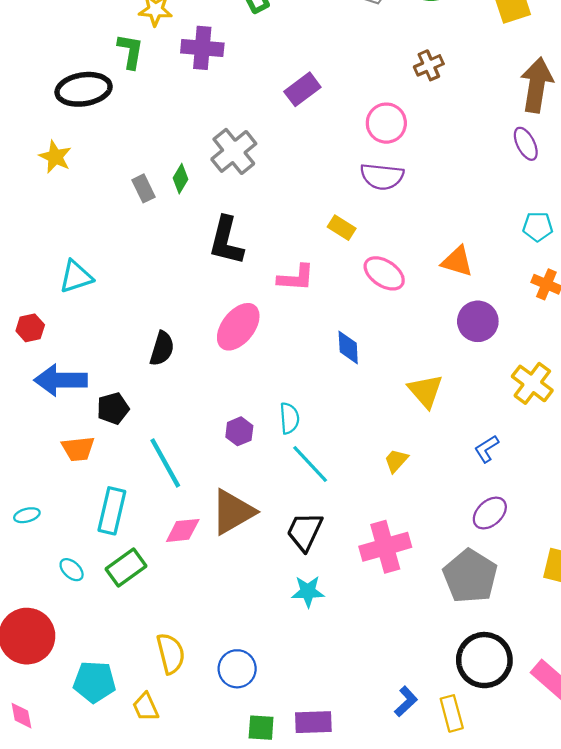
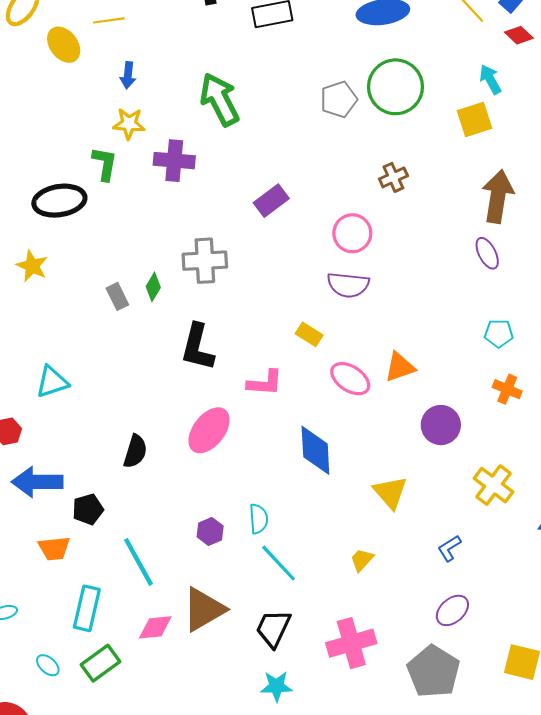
gray cross: (234, 151) -> (205, 261), turned 36
orange triangle: (457, 261) -> (400, 367), moved, turned -36
blue diamond: (348, 347) -> (315, 450), size x1.5

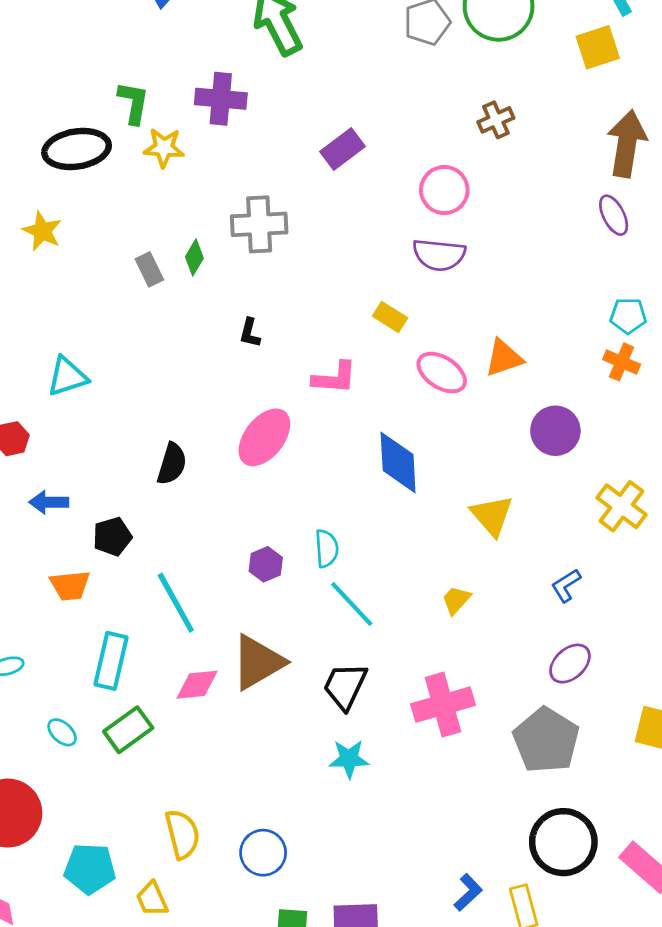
yellow star: (129, 124) -> (164, 148), moved
black L-shape: (197, 347) -> (250, 333), size x0.5
orange cross: (507, 389) -> (622, 362), moved
blue arrow: (37, 482) -> (49, 502), size x0.6

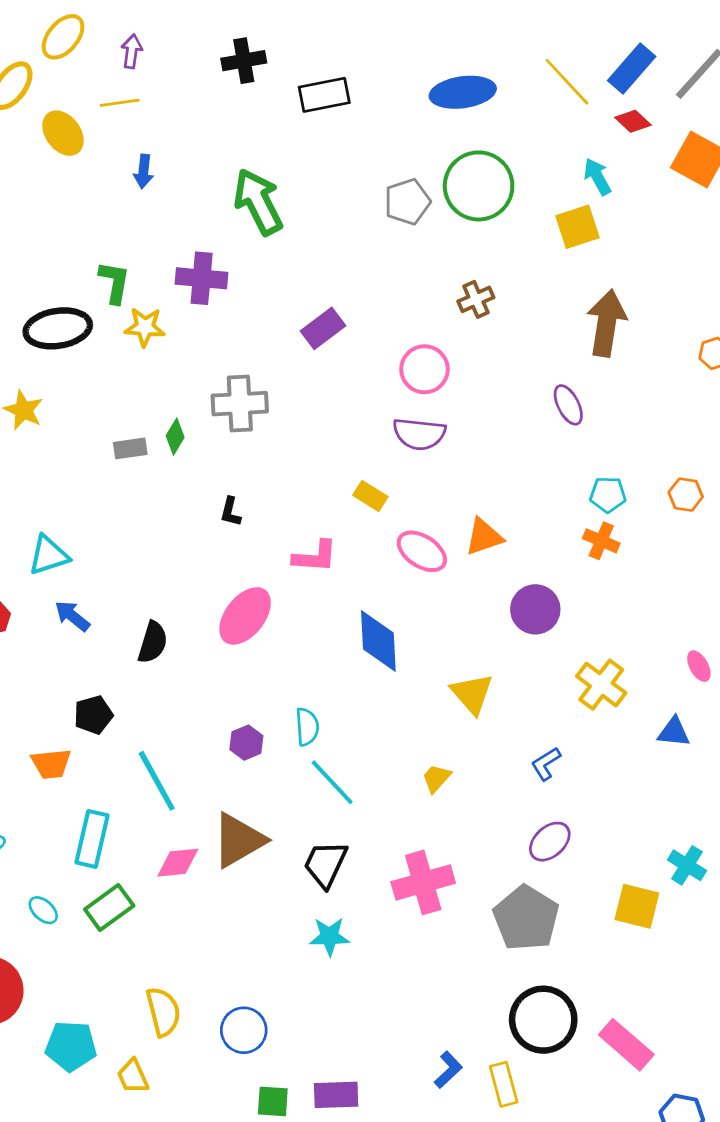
purple ellipse: (614, 215) -> (568, 405), moved
gray rectangle: (149, 269) -> (130, 448), turned -72
blue arrow: (49, 502) -> (72, 616), moved, turned 39

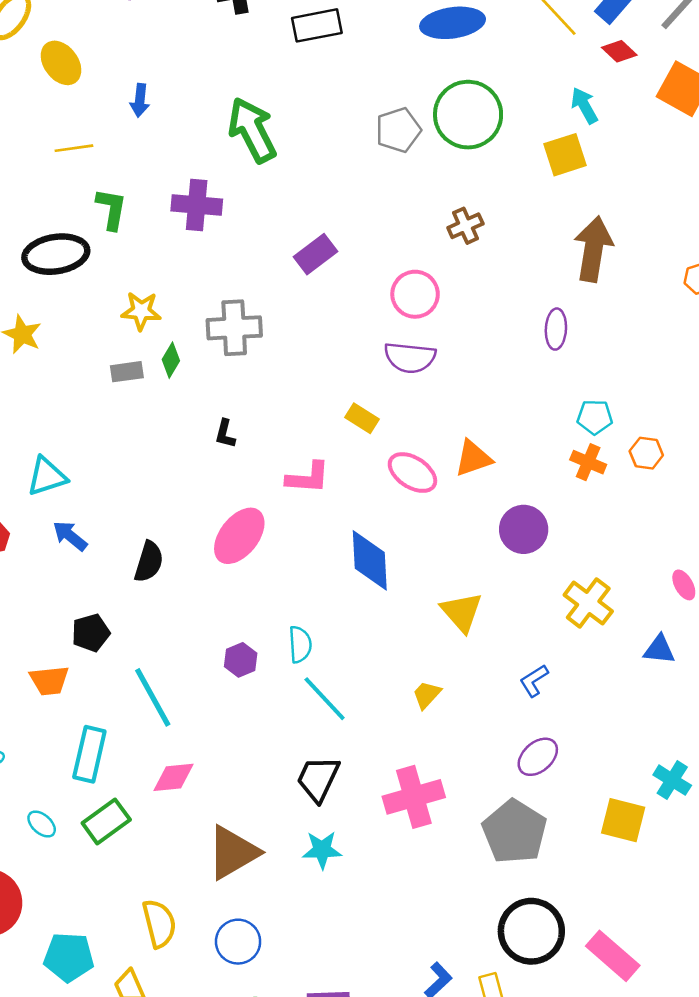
yellow line: (120, 103) -> (74, 148), moved
yellow star: (145, 327) -> (141, 311), moved
purple ellipse: (568, 405) -> (556, 329), turned 30
orange hexagon: (686, 495) -> (646, 453), moved
brown triangle: (238, 840) -> (233, 852), moved

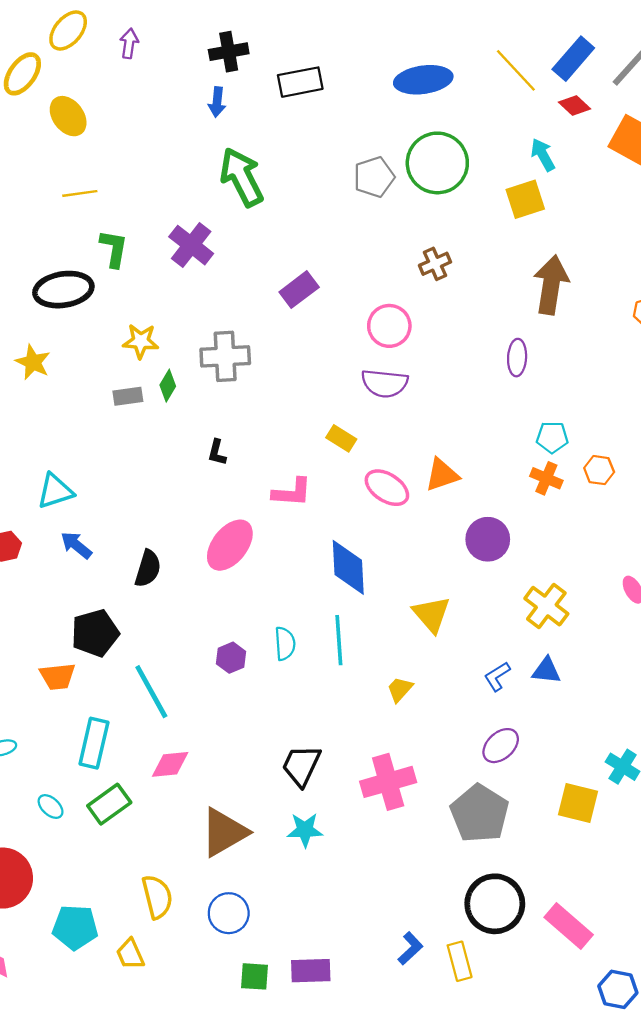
blue arrow: (140, 100) -> (217, 102), moved
purple cross: (197, 205) -> (191, 245), turned 33
black pentagon: (91, 633) -> (95, 633), size x1.4
blue triangle: (659, 650) -> (546, 671), moved
cyan line: (325, 699) -> (339, 640), moved, turned 39

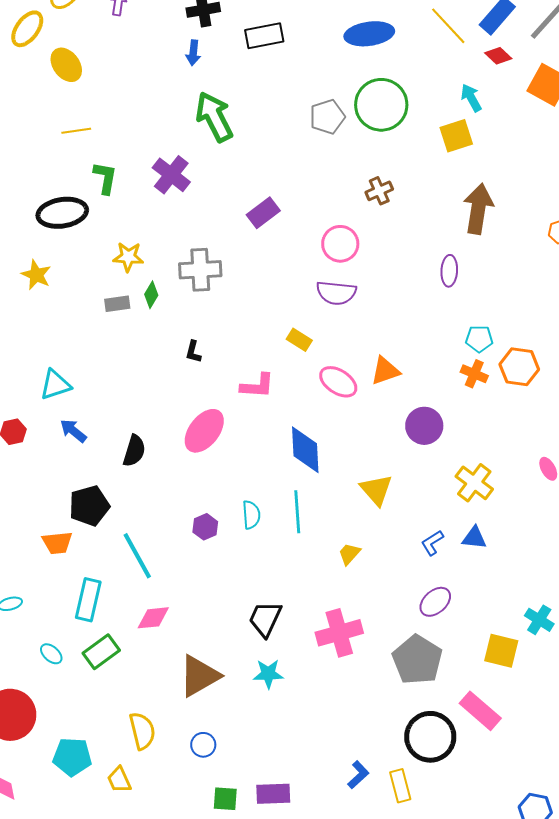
orange hexagon: (599, 470) -> (519, 367), size x1.5
blue circle: (229, 913) -> (203, 745), size x0.7
pink rectangle: (569, 926) -> (480, 711), moved

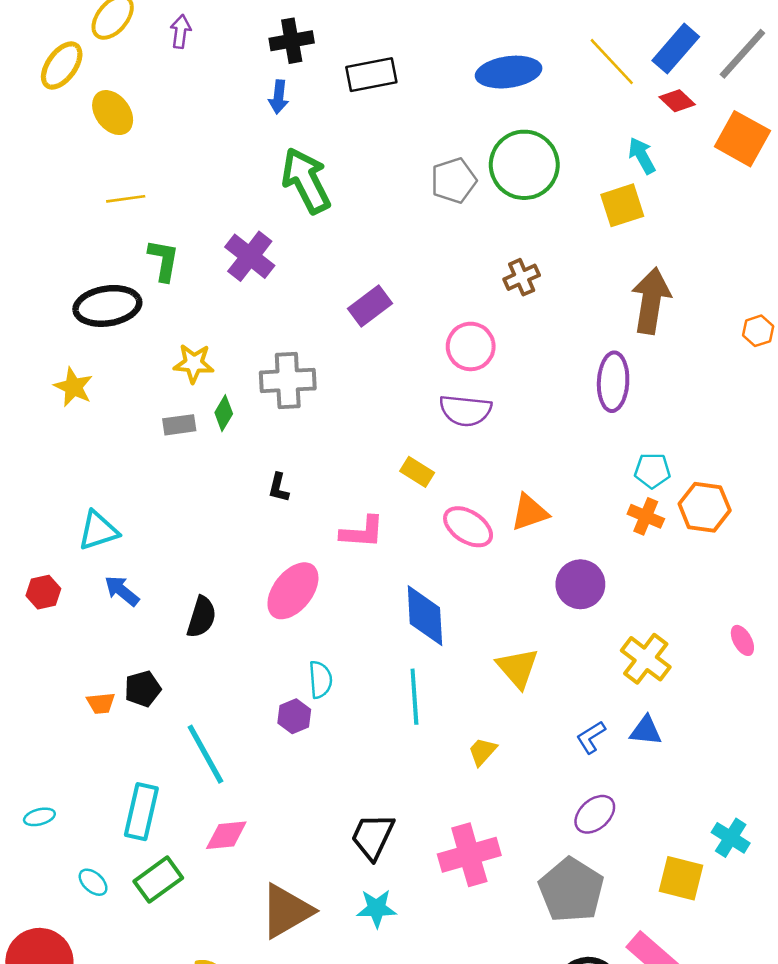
purple ellipse: (449, 271) -> (613, 382), size x1.4
black pentagon: (89, 506) -> (143, 689), size x0.7
cyan semicircle: (251, 515) -> (320, 680), moved
orange trapezoid: (57, 543) -> (101, 703), moved, size x0.7

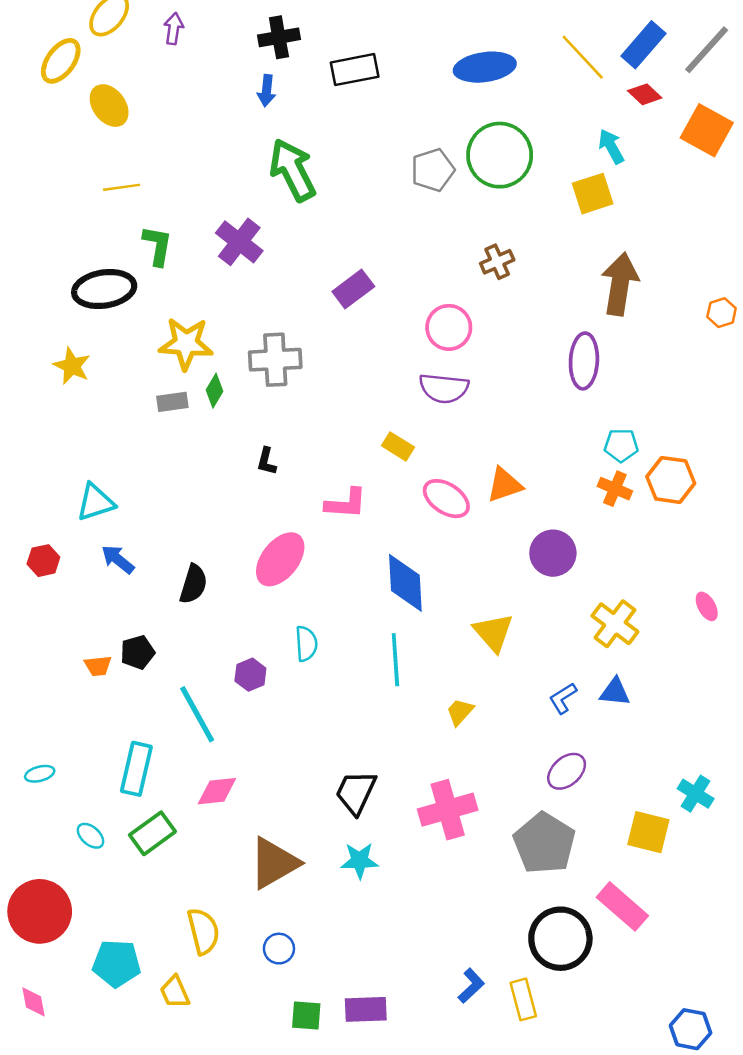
yellow star: (194, 363) -> (186, 344), size x1.4
purple hexagon: (294, 716) -> (250, 675), moved

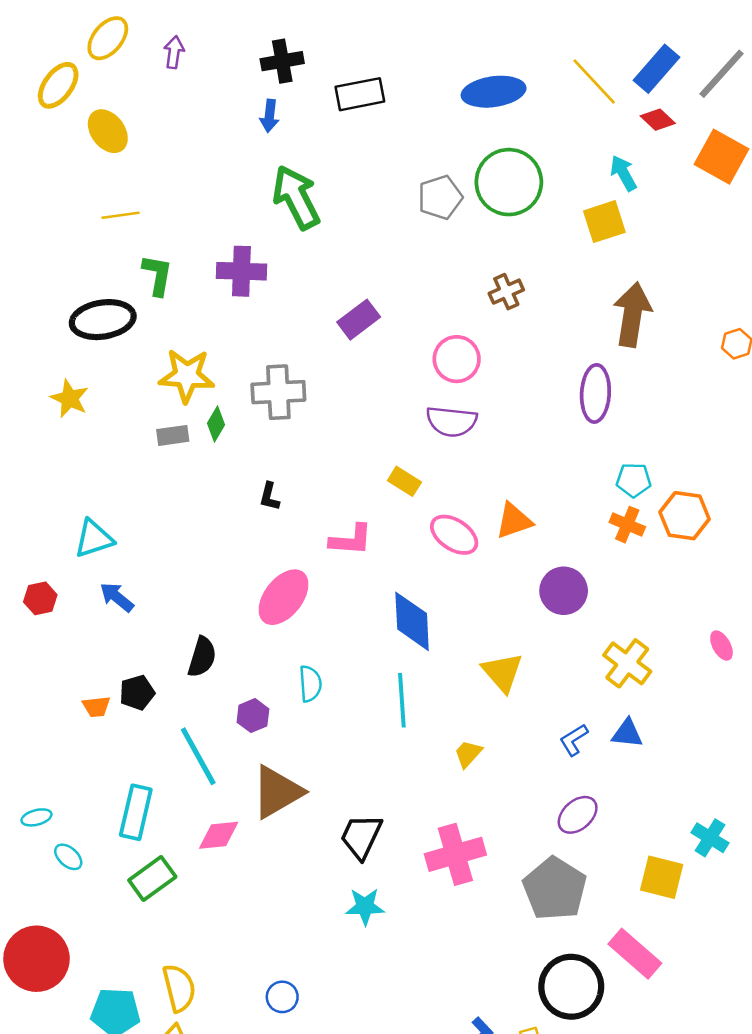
purple cross: (239, 242) -> (241, 271), turned -36
black semicircle: (193, 584) -> (202, 657), moved
cyan ellipse: (90, 836) -> (68, 857), moved
brown triangle: (274, 863) -> (277, 792), moved
yellow semicircle: (203, 931) -> (179, 988), moved

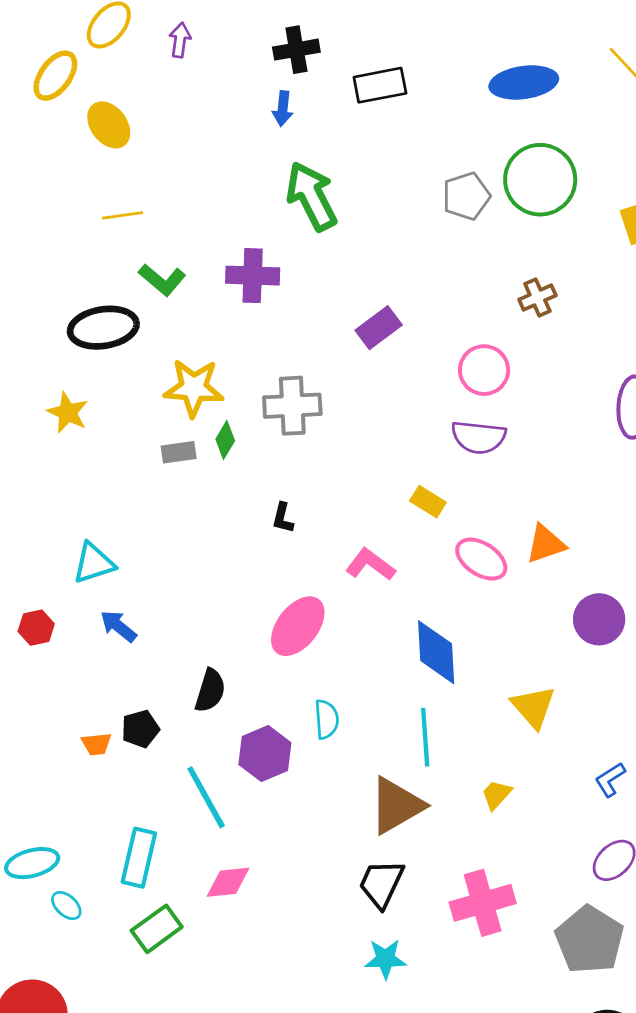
green L-shape: (157, 275) -> (162, 280), turned 120
pink L-shape: (351, 540) -> (370, 565), turned -147
purple hexagon: (253, 716) -> (265, 754), size x1.5
brown triangle: (277, 792) -> (396, 806), moved
cyan ellipse: (36, 817) -> (32, 863), size x1.6

